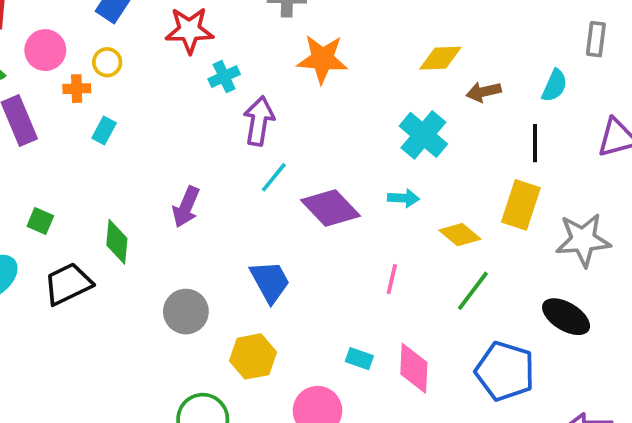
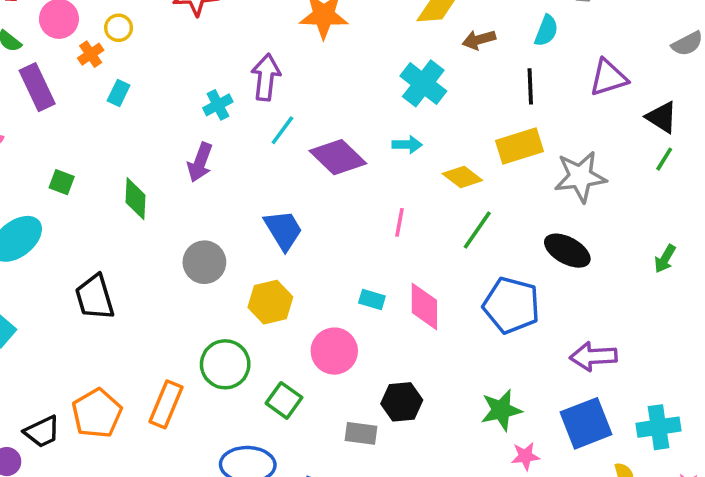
cyan cross: (224, 77) -> (218, 105), moved
orange cross: (77, 89) -> (91, 54), turned -30
yellow rectangle: (521, 205) -> (519, 146), turned 57
black trapezoid: (68, 284) -> (95, 297), moved, turned -78

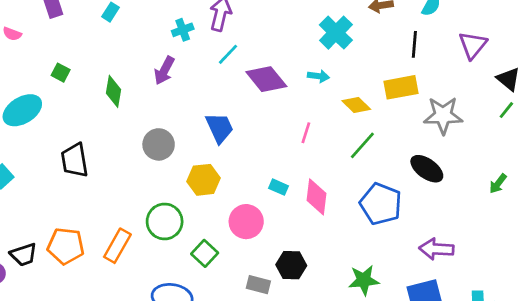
purple triangle: (608, 78) -> (473, 45), turned -40
orange pentagon: (97, 413) -> (66, 246), turned 30

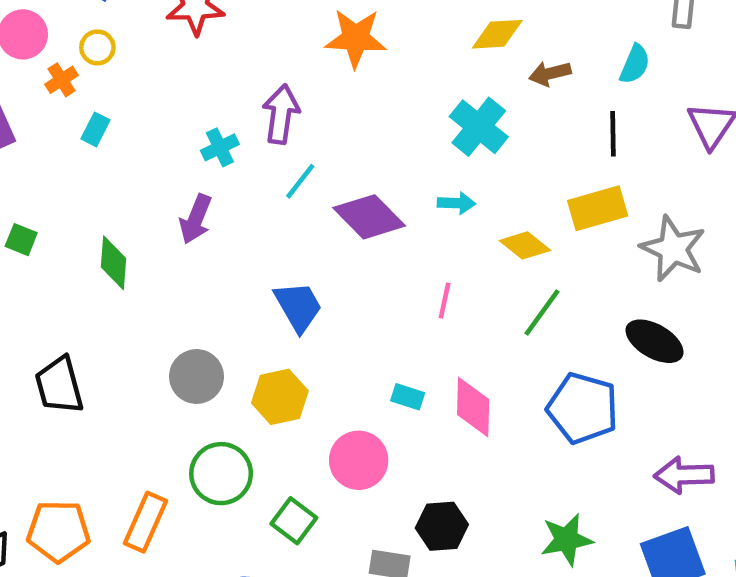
gray star: (443, 115) -> (673, 249), turned 30
gray circle: (159, 144) -> (196, 377), moved

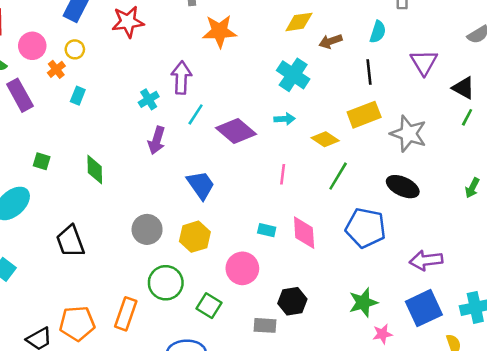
purple arrow: (196, 219) -> (157, 140), moved

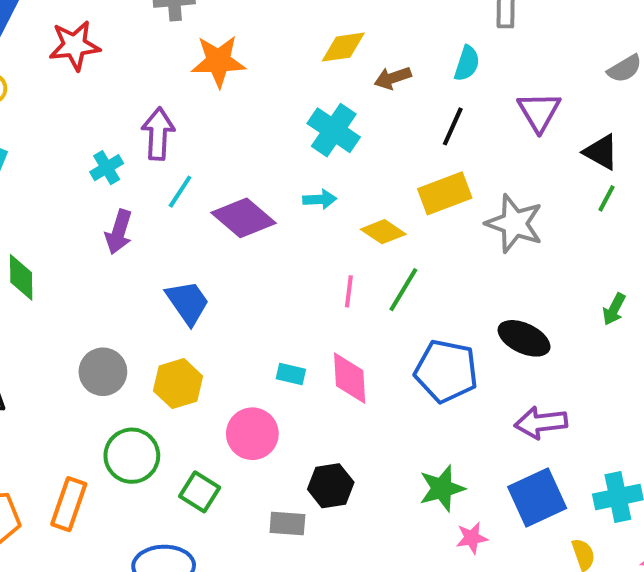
black line: (369, 72) -> (453, 126), turned 30
pink line: (283, 174) -> (349, 291), moved
black ellipse: (403, 187) -> (524, 338), moved

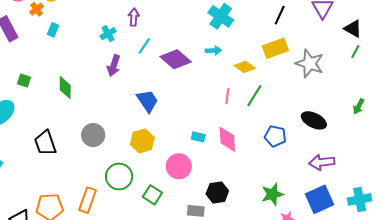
purple arrow: (158, 134) -> (134, 17), size x0.7
blue pentagon: (446, 371) -> (275, 136), size x0.7
gray circle: (103, 372) -> (93, 135), moved

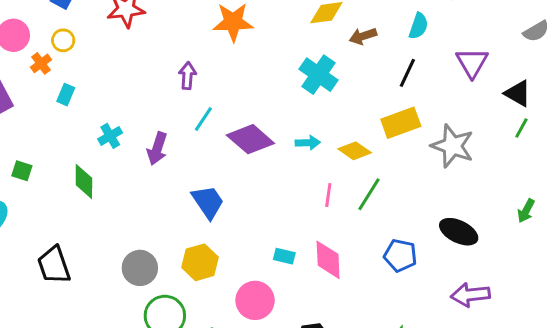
cyan cross: (108, 34) -> (110, 136), moved
cyan arrow: (213, 50) -> (308, 143), moved
gray circle: (93, 135) -> (140, 268), moved

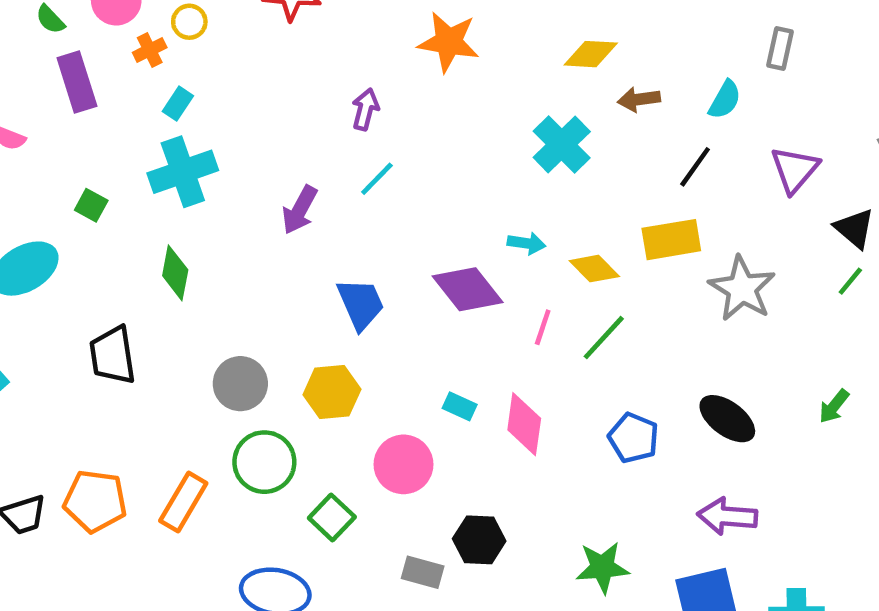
cyan cross: (110, 136) -> (183, 172), moved, size x1.8
purple diamond: (250, 139) -> (468, 289), moved
green diamond: (84, 182) -> (175, 273), moved

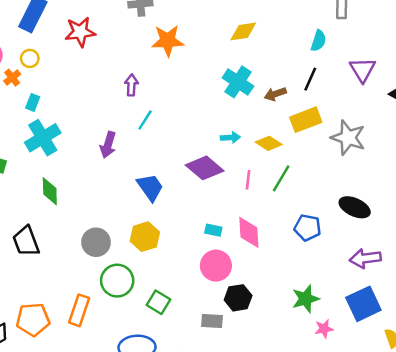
brown arrow: (639, 99) -> (275, 94), moved
pink circle: (403, 464) -> (216, 266), moved

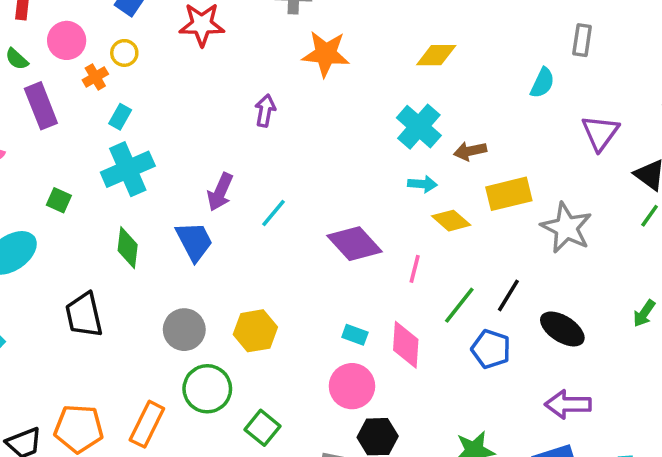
black line: (310, 79) -> (508, 295), moved
cyan line: (145, 120) -> (274, 213), moved
cyan arrow: (230, 137) -> (422, 184), moved
green line: (281, 178) -> (459, 305), moved
blue trapezoid: (150, 187) -> (194, 241), moved

